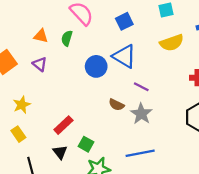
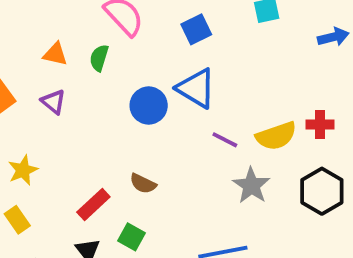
yellow semicircle: (172, 43) -> (276, 136), moved
brown semicircle: (116, 105) -> (143, 184), moved
gray star: (141, 114) -> (251, 185), moved

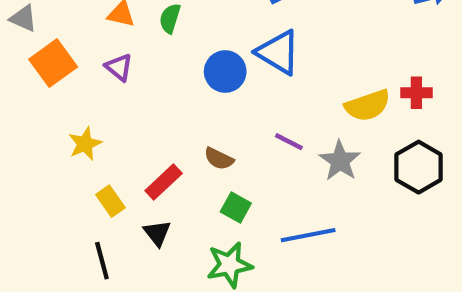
purple line: (225, 140) -> (289, 142), moved
yellow rectangle: (17, 220) -> (110, 201), moved
green square: (131, 237) -> (236, 207), moved

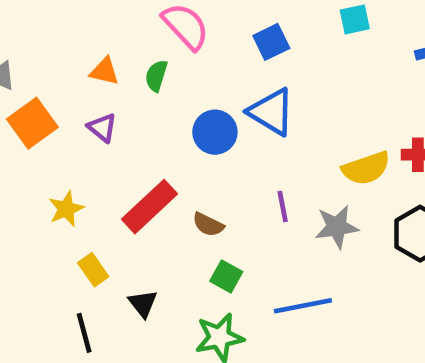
purple line: (289, 142) -> (283, 207), turned 52
gray star: (340, 161) -> (337, 227), turned 30
red rectangle: (164, 182) -> (150, 207), moved, size x1.4

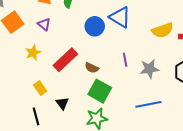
yellow semicircle: (366, 168) -> (163, 30), moved
yellow star: (66, 209) -> (33, 53), moved
green square: (226, 276) -> (100, 91), size x1.6
blue line: (303, 306) -> (148, 104), moved

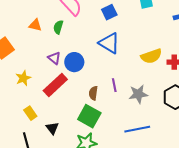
purple triangle: (44, 24) -> (54, 58), moved
blue circle: (95, 26) -> (74, 62), moved
brown semicircle: (92, 68) -> (93, 93), moved, turned 72

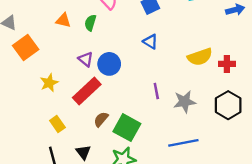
blue triangle: (109, 43) -> (150, 42), size x0.6
brown semicircle: (93, 93) -> (101, 119), moved, turned 32
black triangle: (52, 128) -> (83, 152), moved

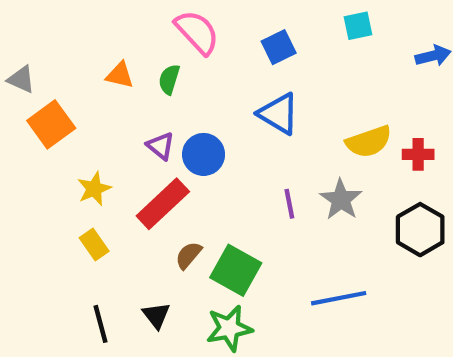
blue triangle: (150, 42) -> (279, 114), size x1.5
gray star: (185, 102) -> (341, 200), moved, turned -30
yellow rectangle: (57, 124) -> (94, 245), moved

